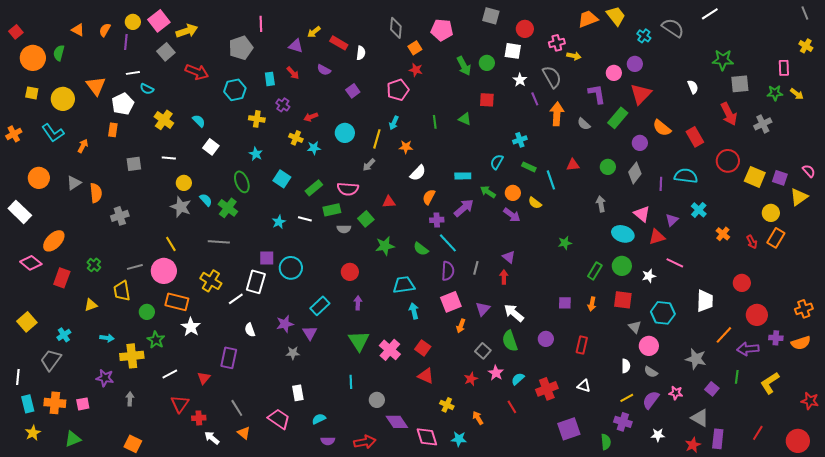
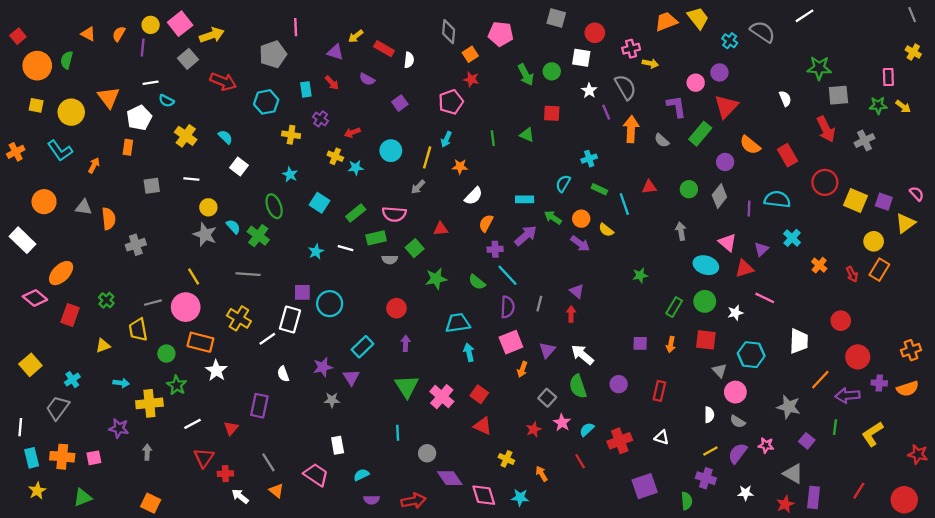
gray triangle: (74, 183) -> (84, 207), turned 42

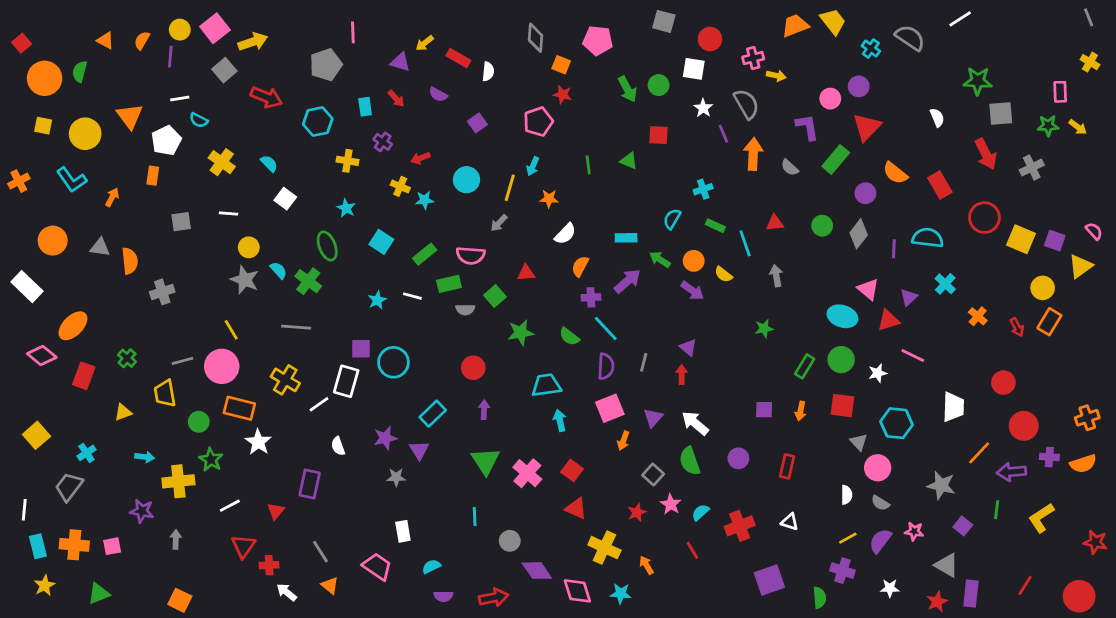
orange square: (470, 54) -> (561, 65), turned -35
gray arrow: (681, 231) -> (776, 276), moved
yellow cross: (506, 459) -> (604, 548), size x1.6

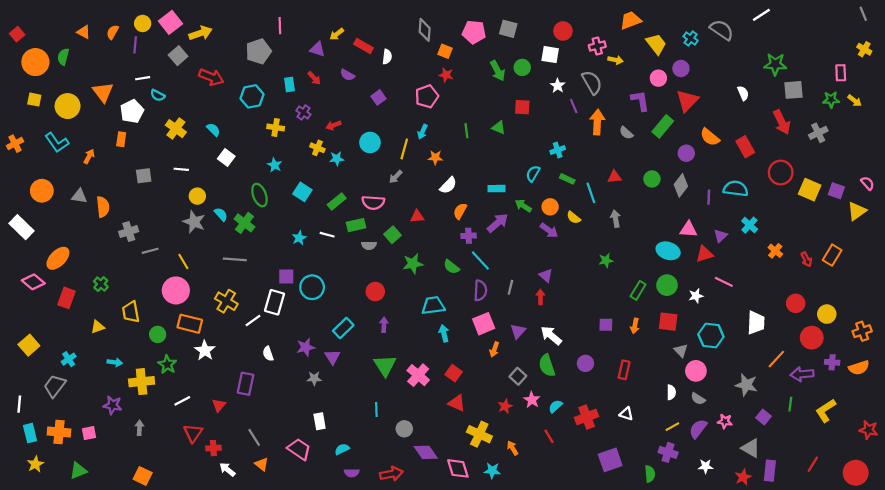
gray square: (664, 21) -> (508, 29), moved
yellow trapezoid: (833, 21) -> (656, 44), moved
yellow circle: (1043, 288) -> (827, 314), moved
pink triangle: (868, 289) -> (688, 229), turned -36
gray line: (182, 361) -> (150, 251), moved

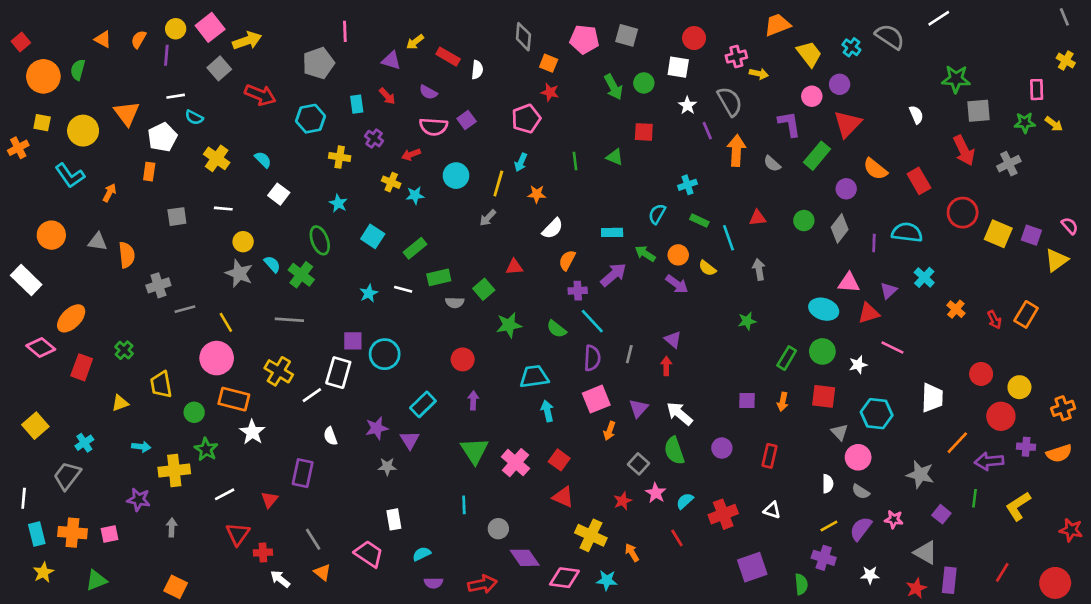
orange cross: (15, 144) -> (18, 148), moved
pink semicircle: (373, 203) -> (434, 127), moved
pink diamond: (458, 468) -> (564, 578), turned -65

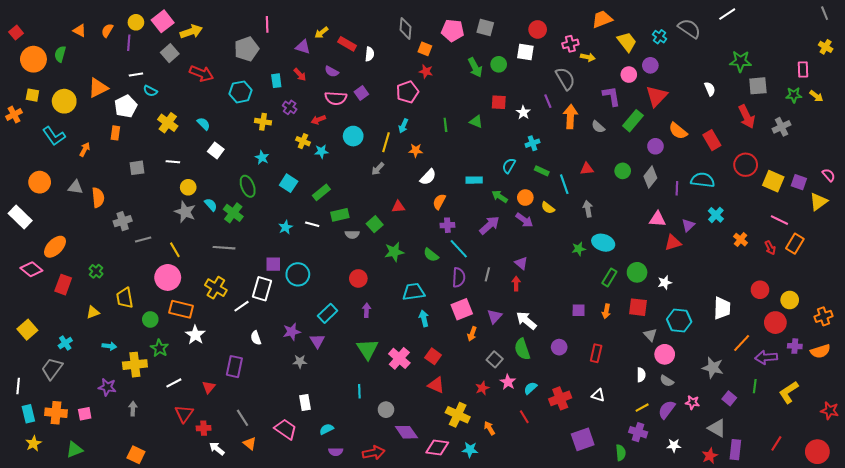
white star: (687, 105) -> (523, 112), moved
orange triangle: (127, 113) -> (98, 88), turned 40
purple arrow: (613, 275) -> (489, 225), moved
cyan ellipse: (824, 309) -> (603, 243), moved
pink line: (892, 347) -> (779, 220), moved

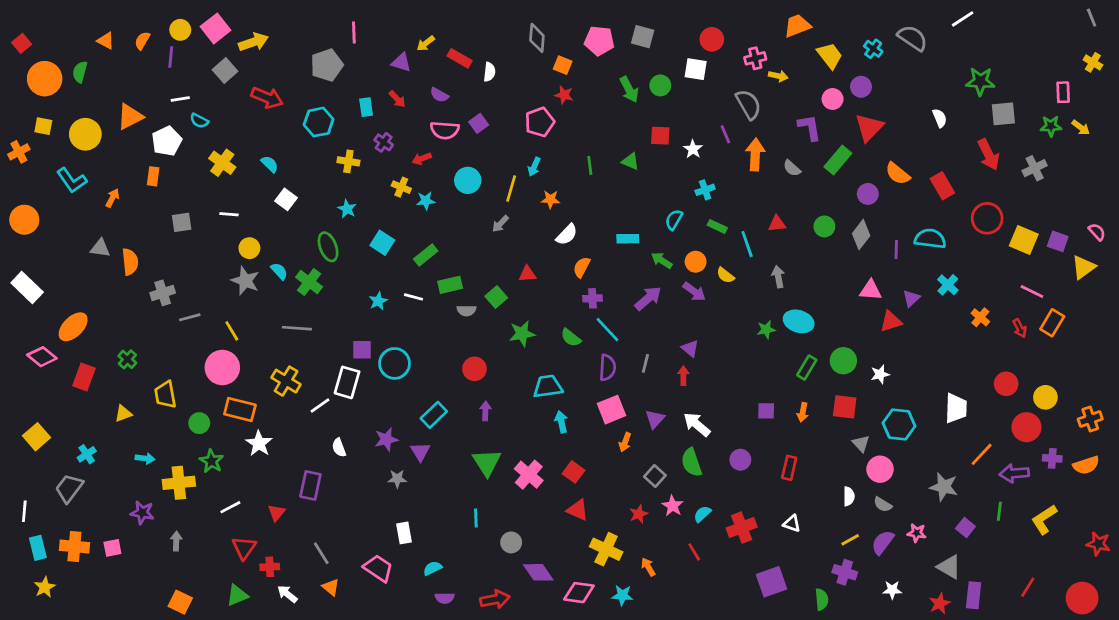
orange circle: (40, 182) -> (24, 220), moved
green triangle: (74, 450) -> (237, 595), moved

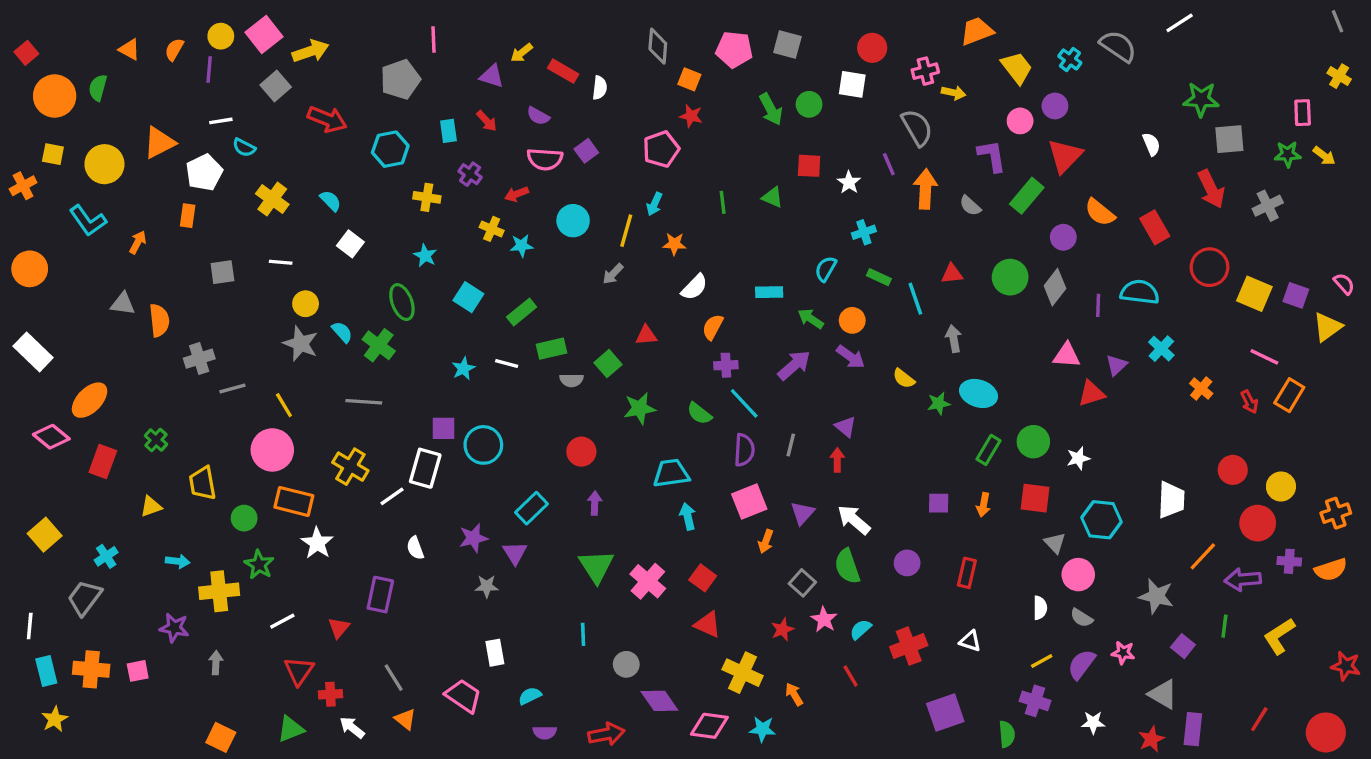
green circle: (824, 226) -> (1010, 277), size x1.4
yellow semicircle: (725, 275) -> (904, 379), moved

